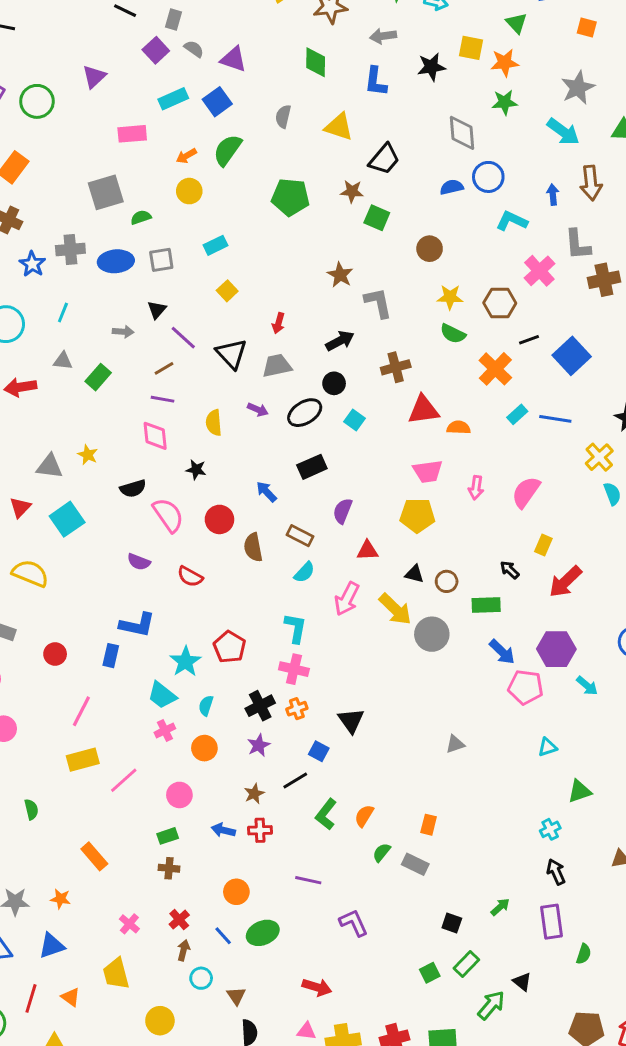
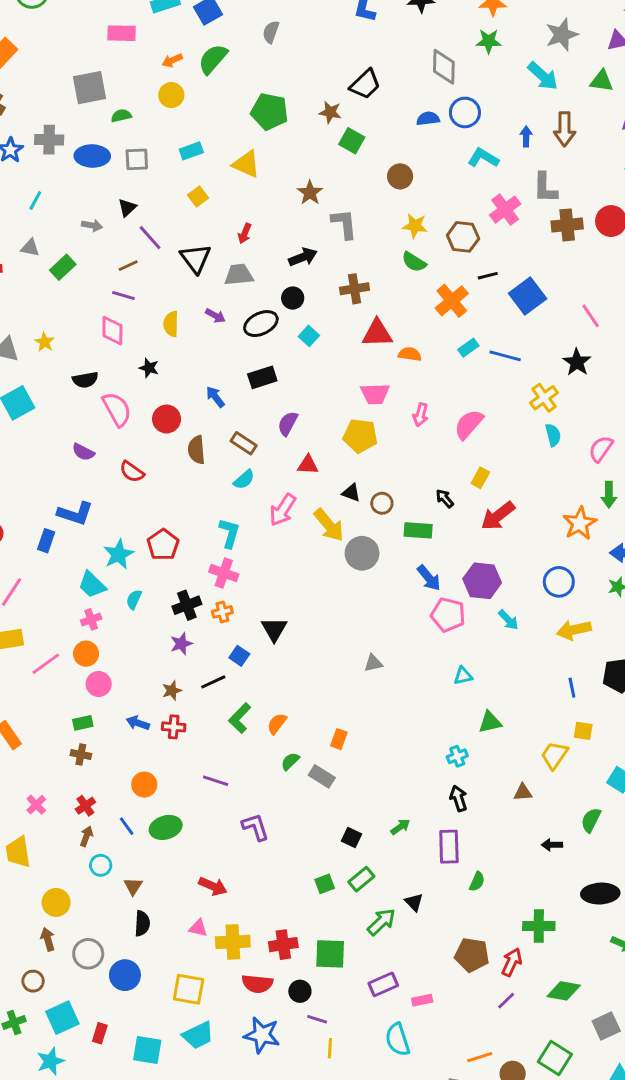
yellow triangle: (339, 127) -> (246, 164), moved
orange circle: (204, 748) -> (86, 654), moved

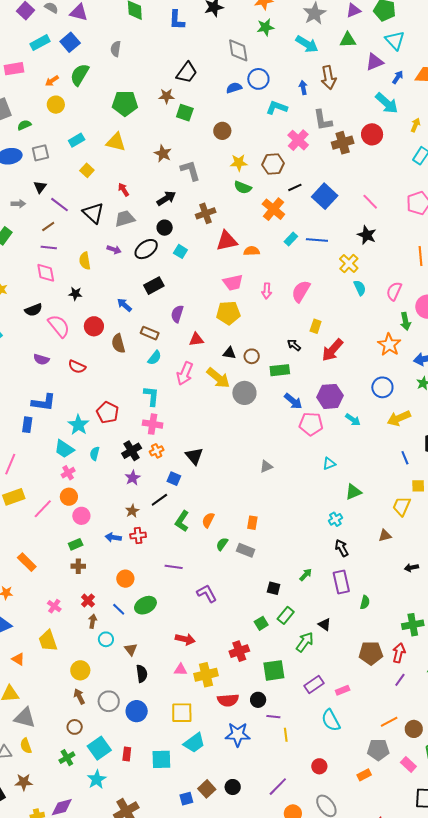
red arrow: (245, 233) -> (124, 190), turned 136
red cross: (283, 945) -> (239, 651), moved

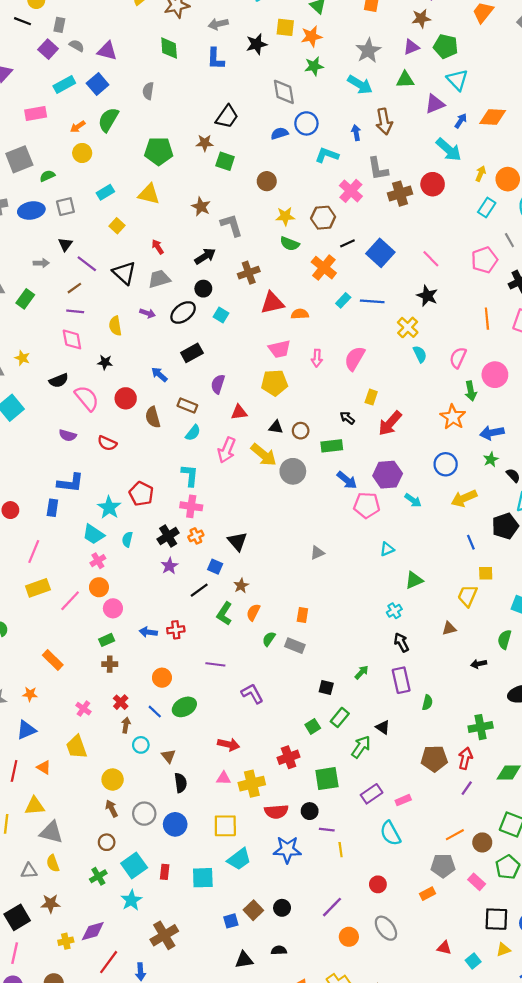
brown star: (132, 511) -> (241, 586), moved

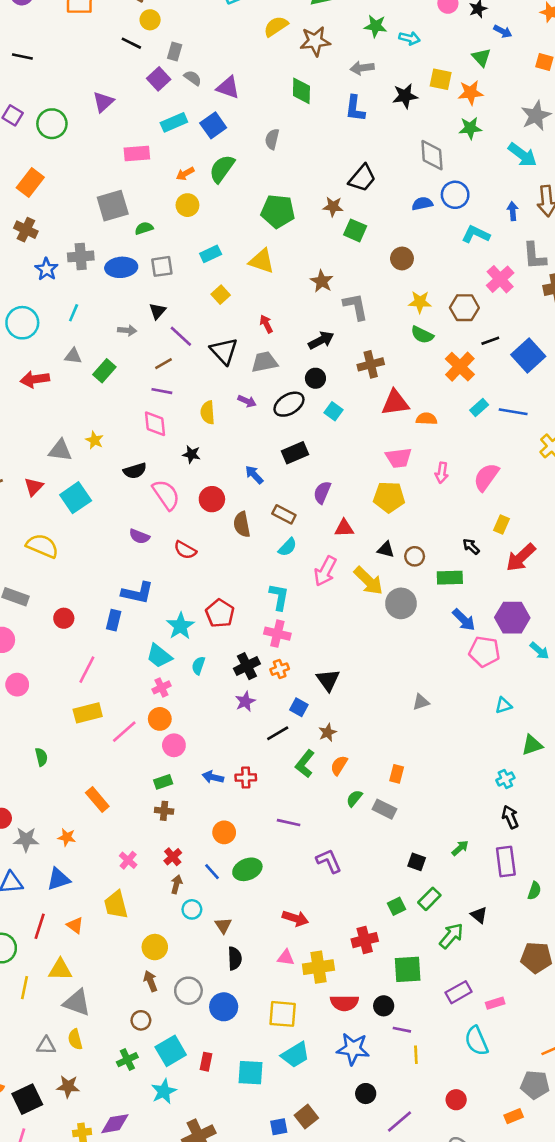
black circle: (282, 908) -> (366, 1094), moved

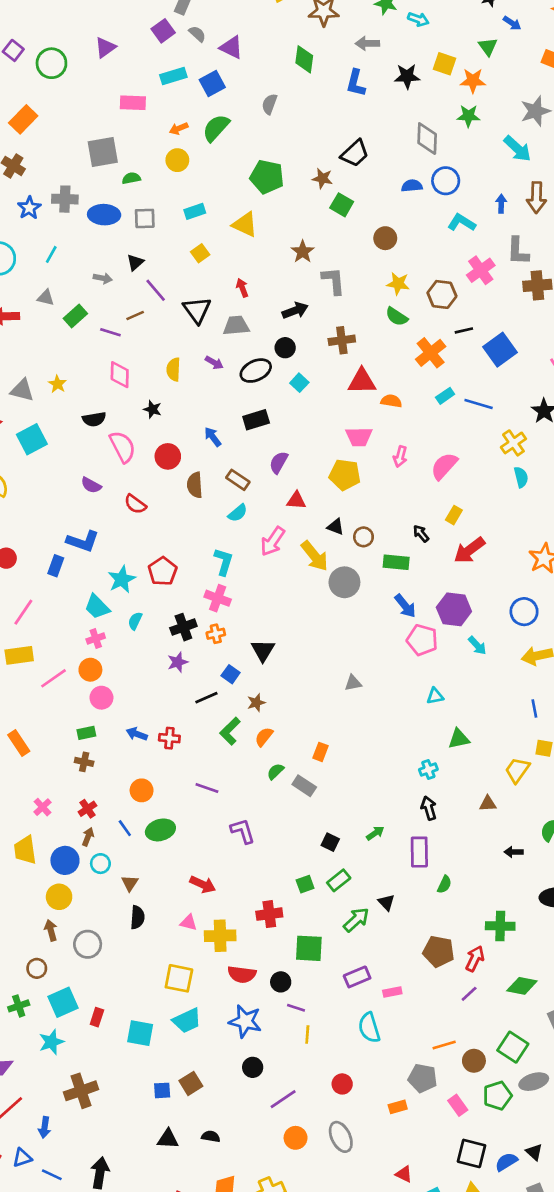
purple line: (162, 391) -> (110, 332), moved
blue circle: (224, 1007) -> (65, 860), moved

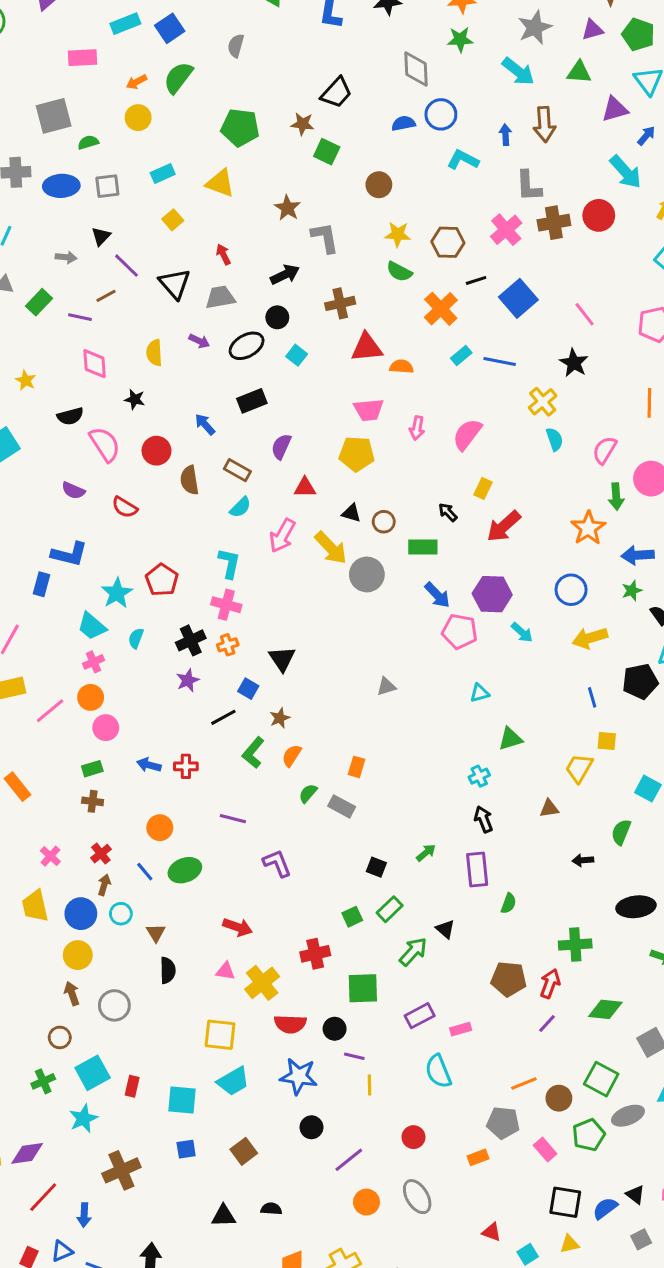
pink cross: (481, 270) -> (506, 230), moved
yellow cross: (220, 936) -> (262, 983), turned -32
blue square: (162, 1090) -> (186, 1149), moved

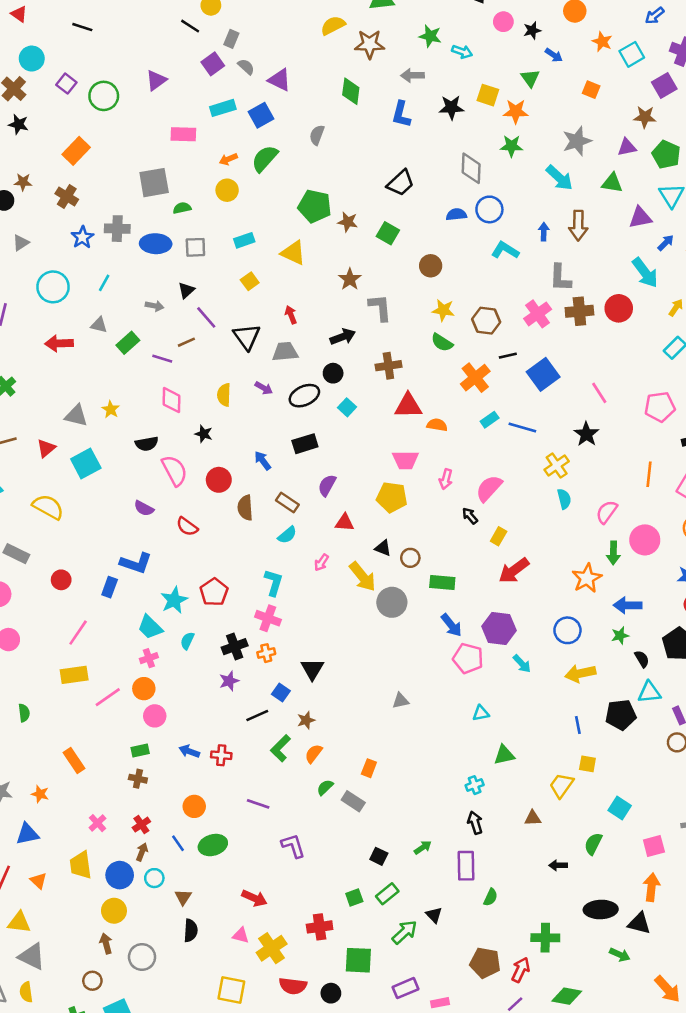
brown star: (303, 124) -> (348, 222), moved
black arrow: (448, 512) -> (470, 516), moved
pink arrow: (282, 536) -> (321, 563), size x0.6

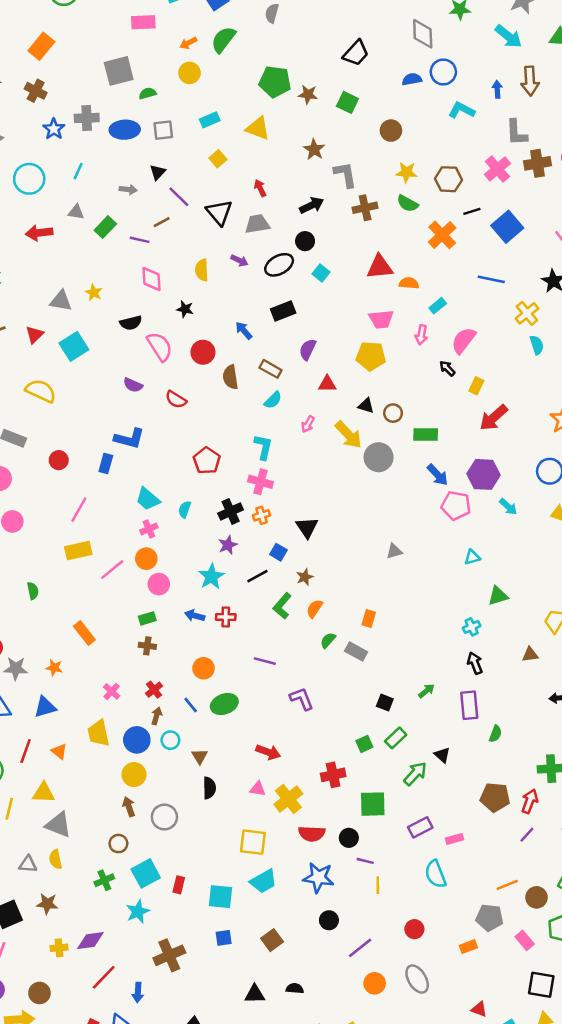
brown cross: (388, 366) -> (365, 208), moved
cyan rectangle: (490, 420) -> (438, 306), moved
cyan star: (174, 600) -> (211, 577), moved

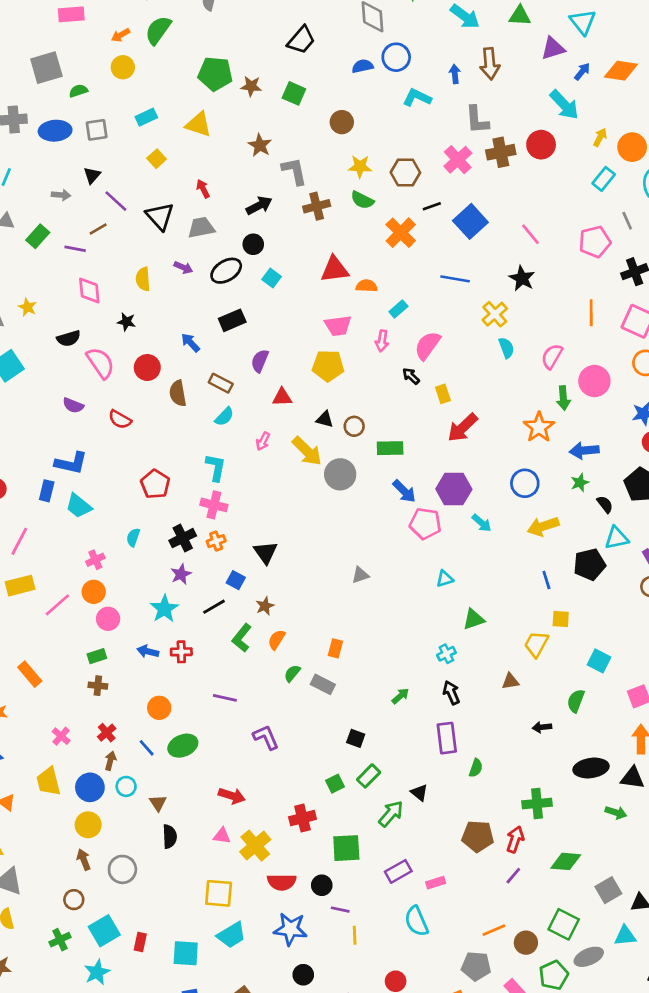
yellow rectangle: (476, 386) -> (443, 394), turned -42
cyan trapezoid: (148, 499) -> (79, 506), moved
green arrow: (426, 691) -> (400, 696), moved

